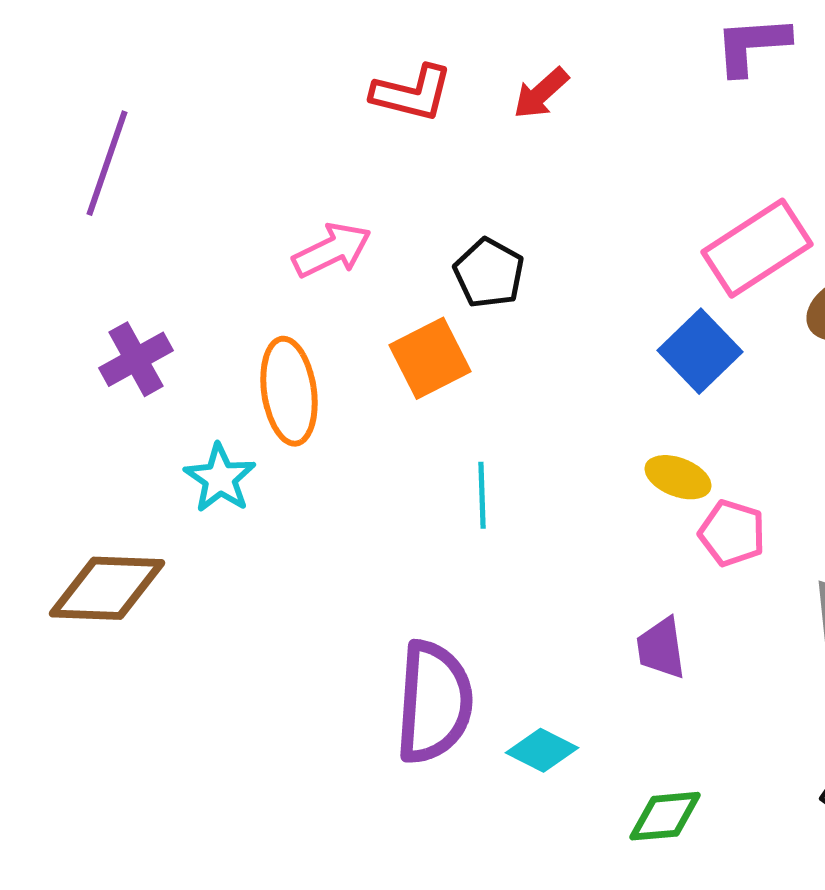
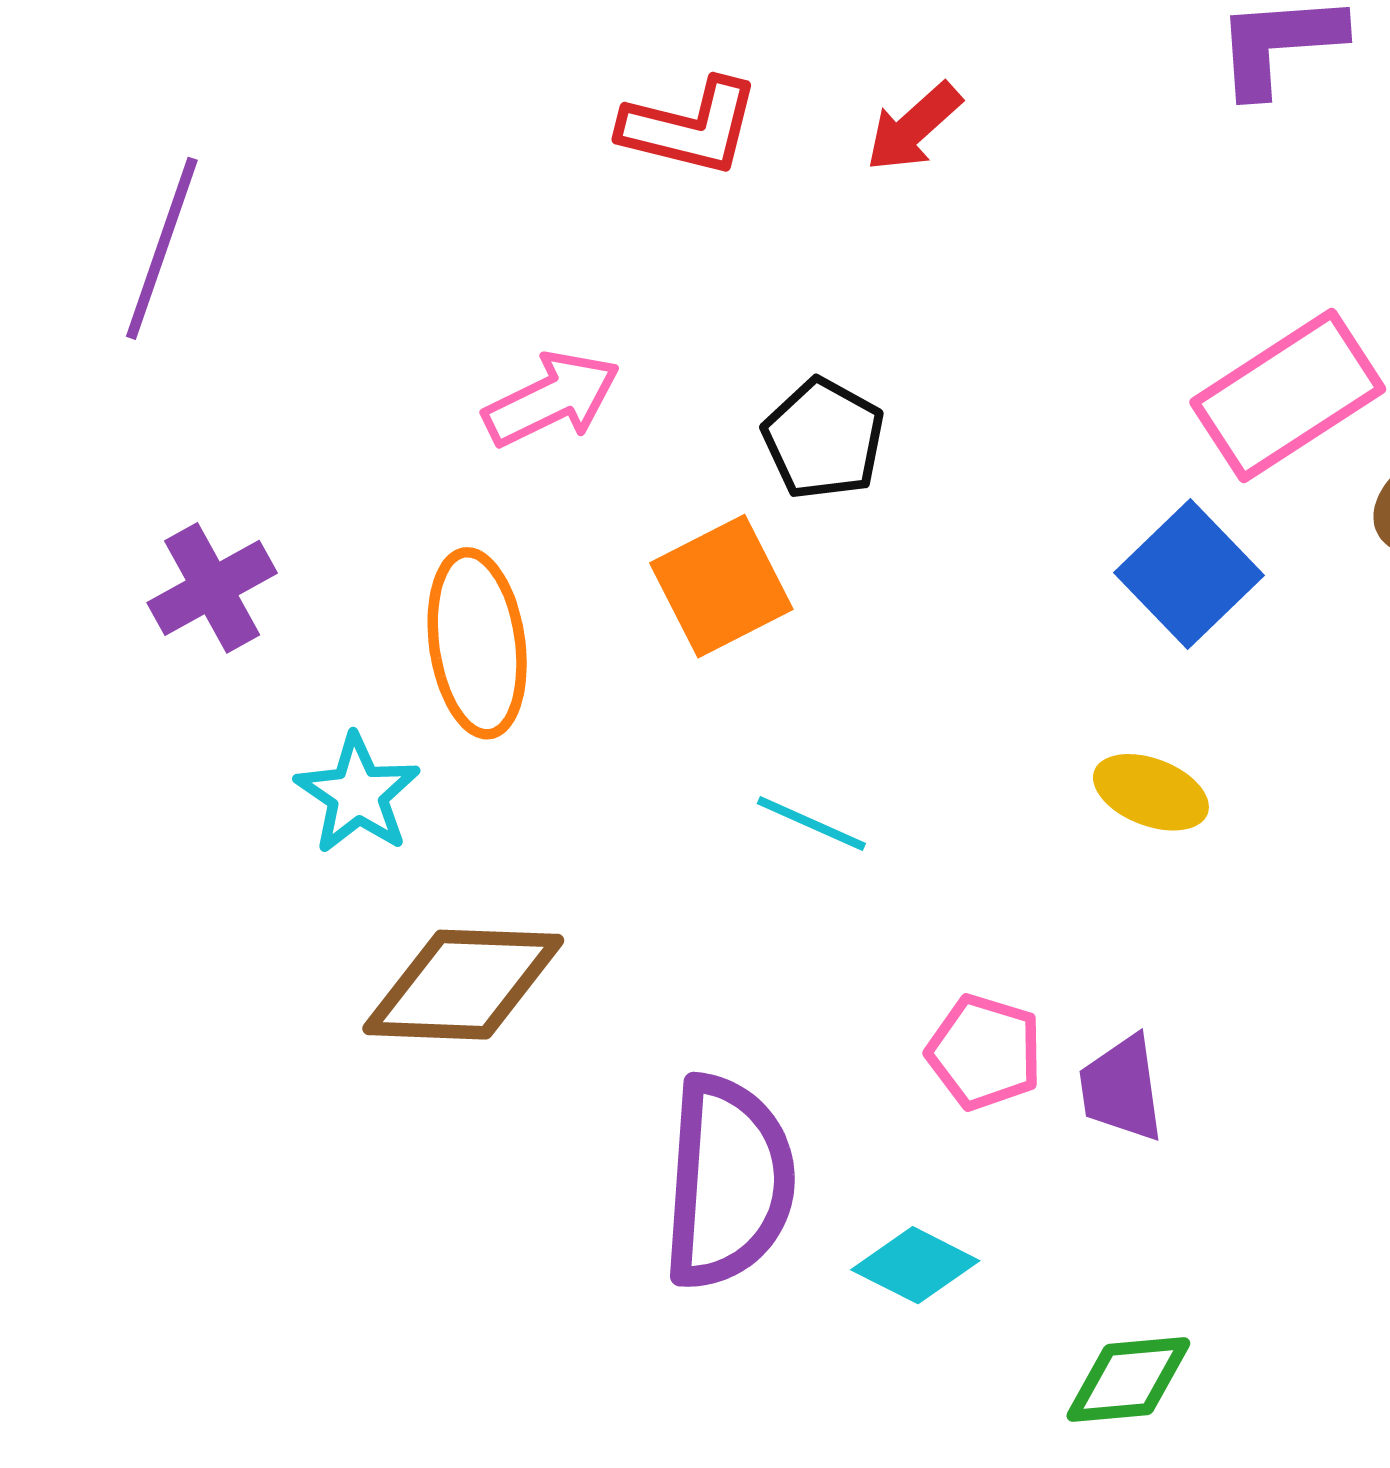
cyan line: (482, 495) -> (811, 823), turned -64
pink pentagon: (732, 533) -> (985, 1052), moved
brown diamond: (107, 588) -> (463, 985), moved

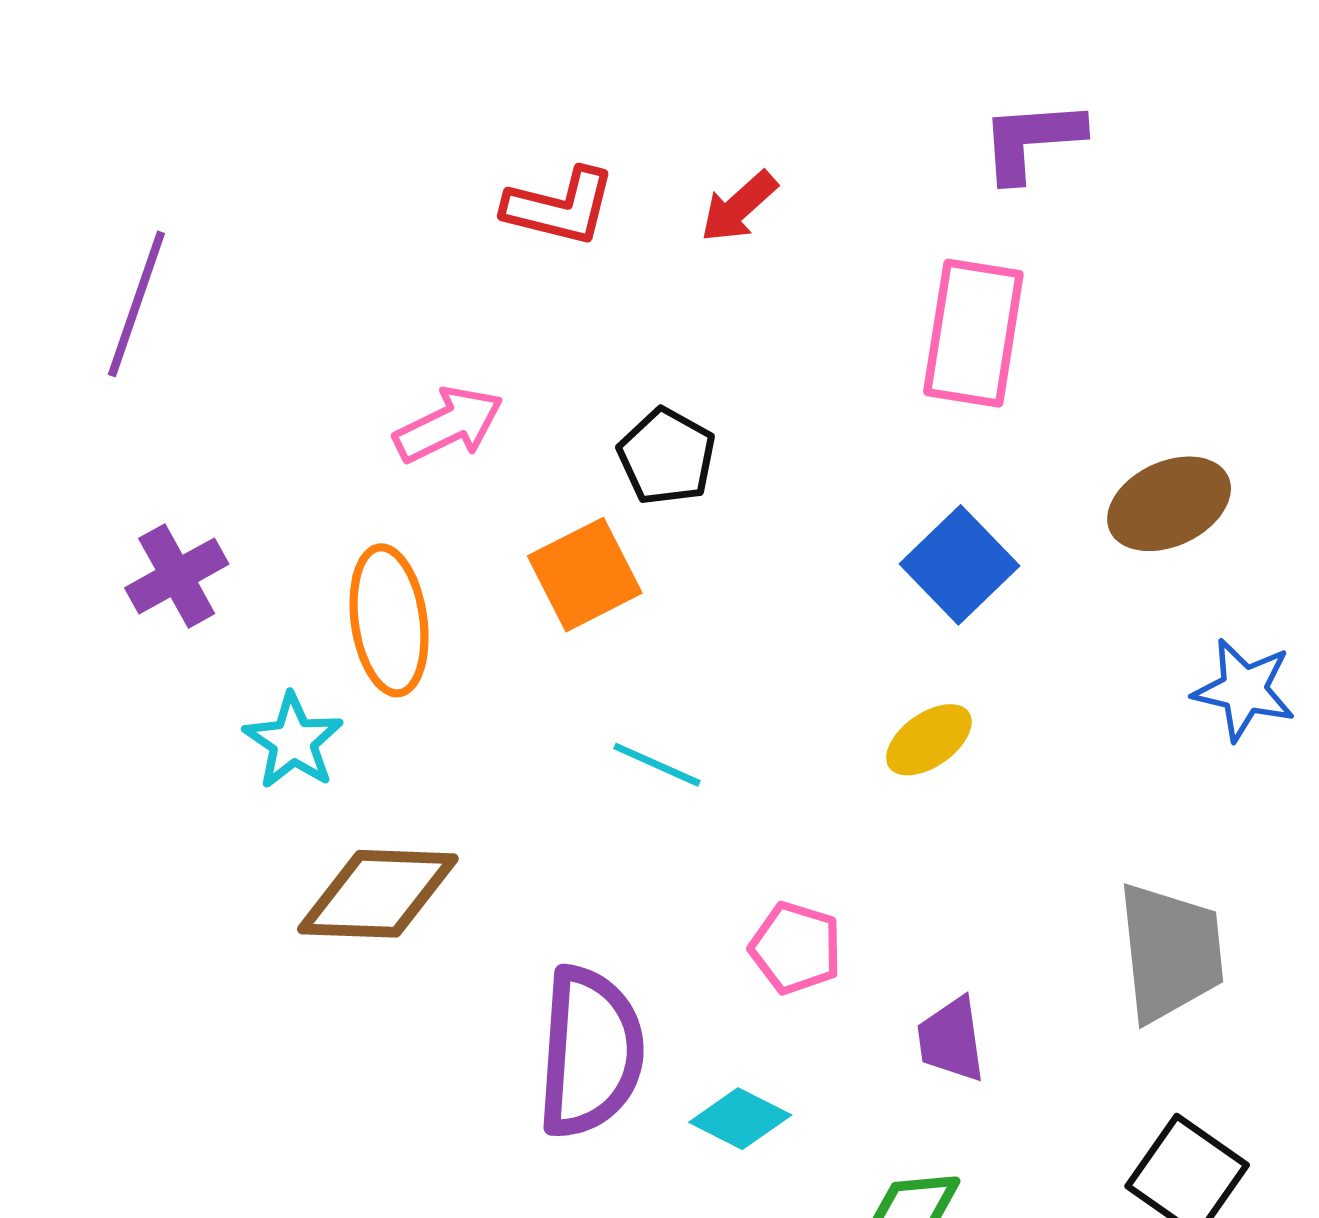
pink rectangle: (1288, 396) -> (973, 333), moved, turned -48
yellow ellipse: (1151, 792) -> (929, 740), turned -56
purple trapezoid: (1121, 1088) -> (951, 1040), moved

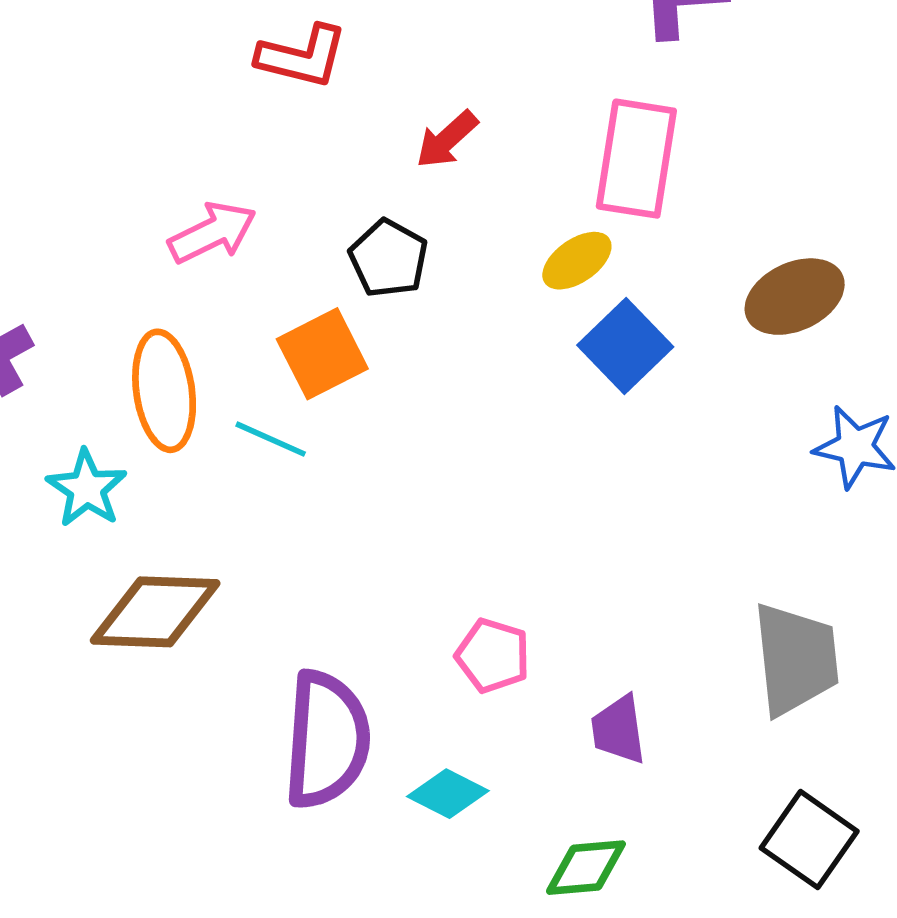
red arrow: (739, 207) -> (447, 139), moved
yellow ellipse: (929, 740) -> (577, 261), moved
cyan line: (657, 765) -> (271, 439), moved

